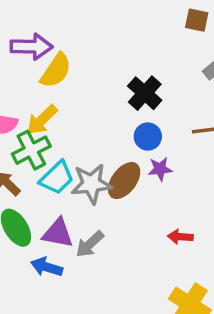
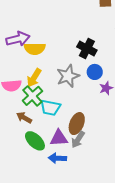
yellow semicircle: (56, 71) -> (35, 49), turned 70
cyan trapezoid: (57, 178) -> (50, 108), turned 70
brown ellipse: (124, 181) -> (77, 124), moved
gray star: (91, 184) -> (68, 76), moved

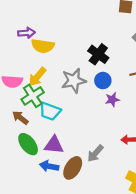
purple arrow: (18, 39) -> (27, 33), size x0.7
brown ellipse: (77, 124) -> (73, 168), moved
gray arrow: (78, 139) -> (95, 153), moved

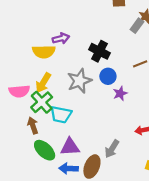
purple arrow: (27, 33) -> (61, 38), moved
brown arrow: (20, 118) -> (33, 125), turned 42

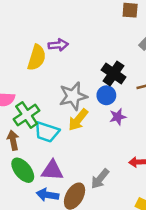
black cross: (99, 51) -> (114, 73), moved
yellow semicircle: (44, 52) -> (37, 57), turned -80
yellow arrow: (43, 83) -> (78, 120), moved

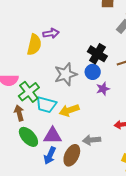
yellow arrow: (78, 120) -> (69, 110), moved, turned 36
gray arrow: (100, 179) -> (92, 140), turned 48
blue arrow: (47, 195) -> (50, 156), turned -72

